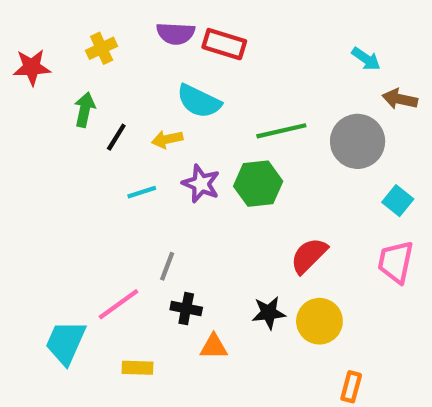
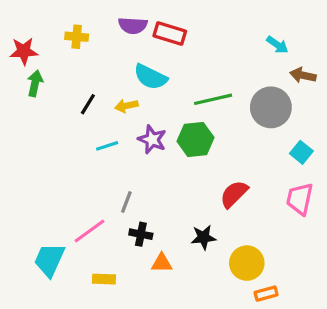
yellow cross: (102, 48) -> (77, 37), turned 30
green arrow: (85, 110) -> (35, 83), moved
yellow circle: (319, 321) -> (247, 263), moved
orange rectangle: (351, 387) -> (266, 294), turned 60

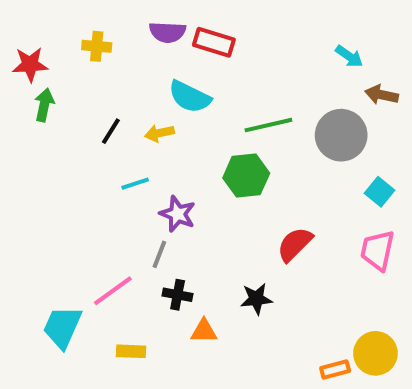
purple star: (152, 139) -> (178, 214), moved
yellow circle: (247, 263) -> (375, 353), moved

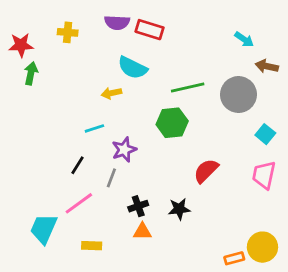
black line: (111, 131) -> (77, 165), moved
purple star: (178, 214) -> (124, 150), turned 30
black cross: (178, 295) -> (138, 206), moved, turned -30

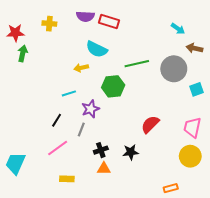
green hexagon: (172, 123) -> (113, 86), moved
cyan square: (265, 134) -> (196, 89), moved, turned 32
cyan trapezoid: (44, 229) -> (15, 163), moved
yellow circle: (262, 247) -> (190, 156), moved

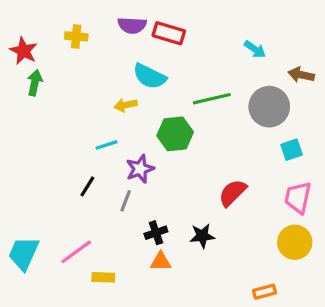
cyan arrow: (178, 29) -> (255, 49), moved
red star: (15, 33) -> (24, 51), turned 30
cyan square: (196, 89) -> (292, 150), moved
pink line: (58, 148) -> (76, 252), moved

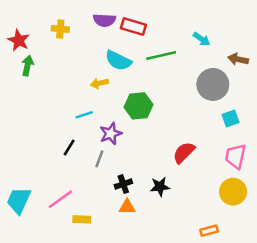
green line: (212, 99) -> (161, 55), moved

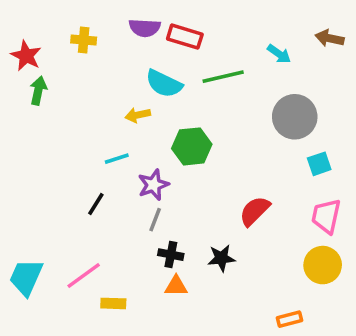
brown arrow: (238, 59) -> (330, 38), moved
gray line: (99, 159) -> (155, 220), moved
black cross: (123, 184) -> (171, 255), turned 30

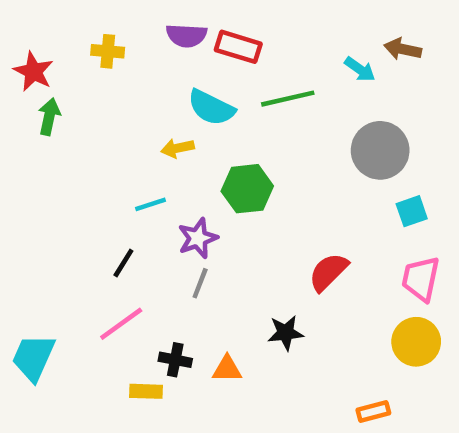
brown arrow: (330, 38) -> (403, 49), moved
black cross: (171, 255) -> (175, 360), moved
pink line: (84, 276) -> (121, 324), moved

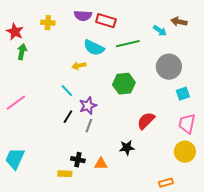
green hexagon: (247, 189) -> (124, 84), moved
cyan line: (150, 204) -> (67, 91), turned 64
black line: (123, 263) -> (68, 117), moved
pink line: (121, 324) -> (16, 103), moved

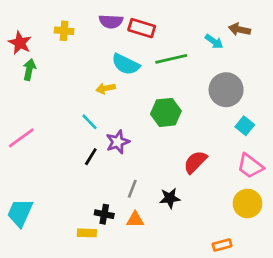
cyan square: (183, 94) -> (245, 126), turned -32
pink trapezoid: (187, 124) -> (250, 166), turned -65
gray line: (89, 126) -> (132, 189), moved

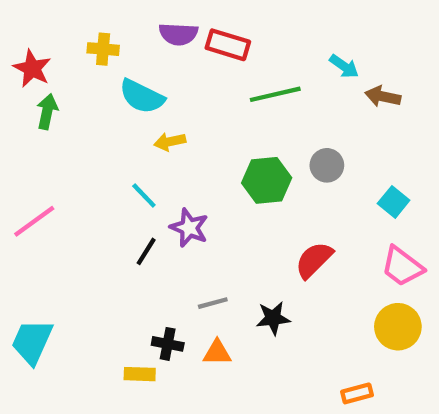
brown arrow: (239, 29) -> (383, 96), moved
cyan semicircle: (126, 64) -> (142, 96), moved
gray circle: (226, 90) -> (327, 165), moved, size x0.6
purple star: (118, 142) -> (189, 228), turned -30
gray line: (132, 189) -> (213, 303), turned 54

